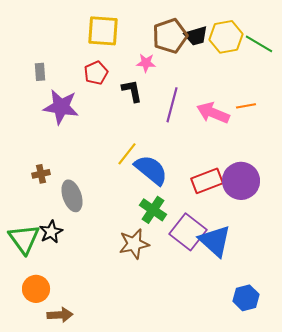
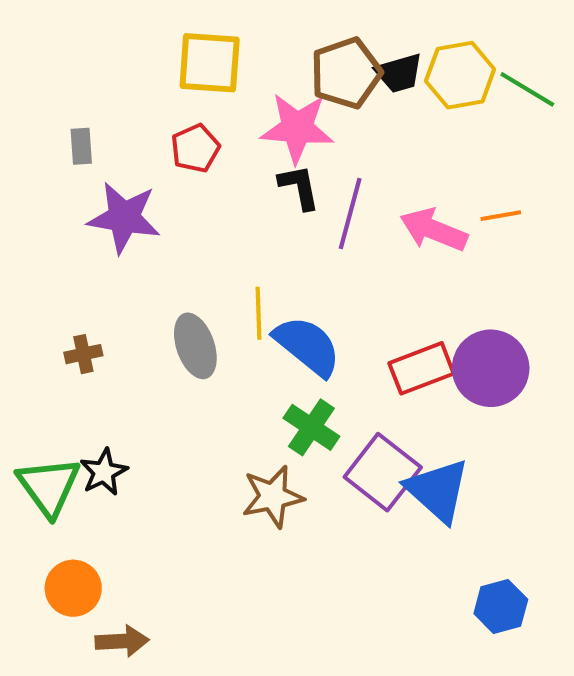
pink star: (146, 63) -> (297, 128), size x1.8
black L-shape: (132, 91) -> (299, 187), moved
yellow line: (127, 154) -> (258, 313), turned -40
gray ellipse: (72, 196) -> (195, 346), moved

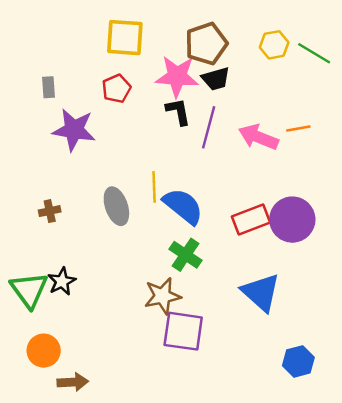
black trapezoid: (399, 73) -> (216, 79), moved
yellow hexagon: (460, 75) -> (274, 45), size x0.7
purple square: (383, 472) -> (183, 331), moved, turned -30

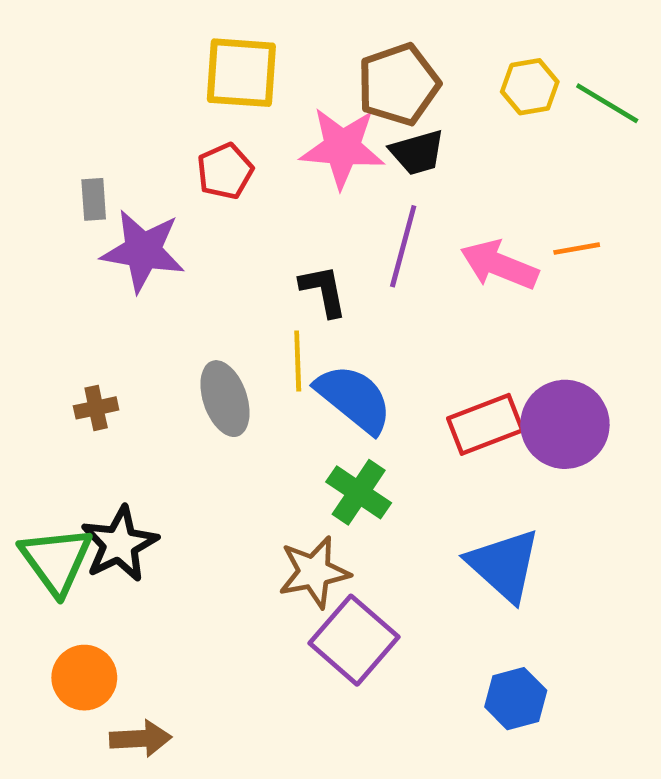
gray rectangle: (48, 87) -> (94, 199), moved
black L-shape: (178, 112) -> (323, 291), moved
black star: (62, 281) -> (119, 544), size x1.4
purple square: (183, 331) -> (354, 640), turned 33
blue hexagon: (298, 361) -> (516, 699), moved

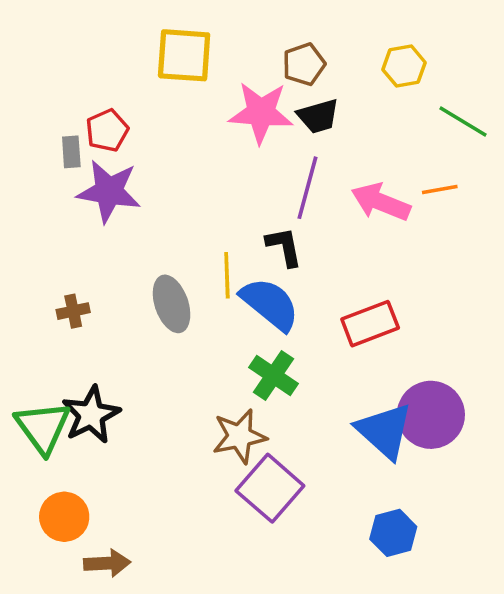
brown pentagon: (398, 84) -> (304, 64), size x0.7
green line: (607, 103) -> (463, 121), moved
red pentagon: (225, 171) -> (107, 130), moved
black L-shape: (323, 291) -> (284, 247), moved
purple circle: (565, 424) -> (431, 415), moved

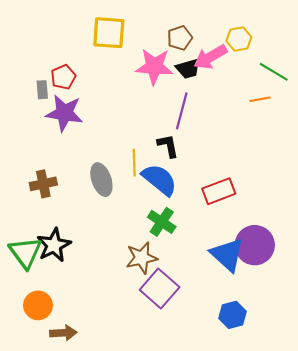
orange line: (440, 189) -> (260, 99), moved
pink arrow: (381, 202) -> (210, 57), moved, turned -52
brown cross: (73, 311) -> (43, 184), size x1.4

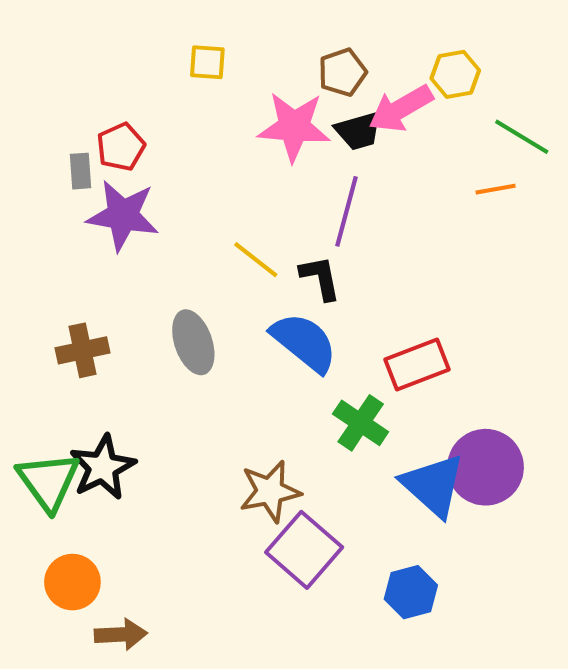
yellow square: (109, 33) -> (207, 62), size x0.6
yellow line: (134, 163) -> (256, 260), moved, turned -50
green cross: (162, 222) -> (361, 423), moved
blue hexagon: (233, 315) -> (411, 592), moved

